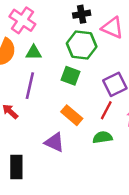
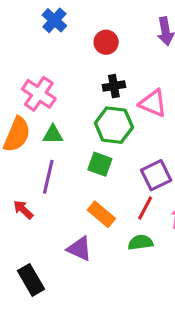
black rectangle: (16, 167) -> (31, 280), turned -30

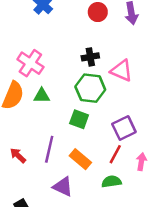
red circle: (106, 42) -> (98, 12), moved
purple line: (48, 177) -> (49, 149), moved

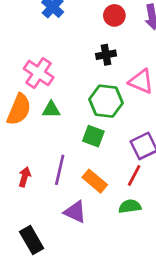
black cross: (90, 57) -> (106, 55), moved
red arrow: (18, 155) -> (25, 177), turned 63

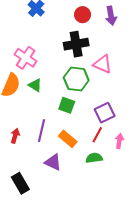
black cross: (106, 55) -> (76, 44), size x1.6
green triangle: (51, 109) -> (35, 85), turned 32

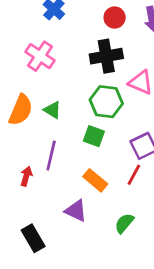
pink cross: (26, 58) -> (40, 56), moved
purple line: (41, 131) -> (51, 156), moved
green semicircle: (94, 158) -> (124, 223), moved, turned -42

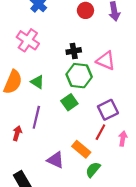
black cross: (106, 56) -> (74, 51), moved, size x0.6
green square: (94, 136) -> (69, 102), turned 35
orange rectangle: (95, 180) -> (81, 149), moved

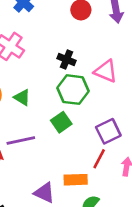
black cross: (74, 51) -> (67, 60), turned 32
purple line: (36, 117) -> (21, 140), turned 65
orange rectangle: (81, 149) -> (76, 180), turned -42

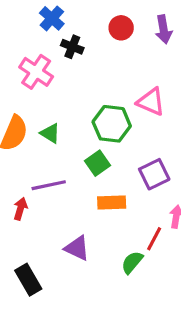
black cross: (67, 60) -> (72, 47), moved
red line: (99, 159) -> (154, 239), moved
orange rectangle: (76, 180) -> (112, 202), moved

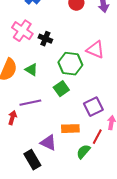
black cross: (72, 47) -> (45, 39), moved
purple square: (154, 174) -> (93, 107), moved
orange rectangle: (112, 202) -> (70, 129), moved
black rectangle: (28, 280) -> (32, 160), moved

